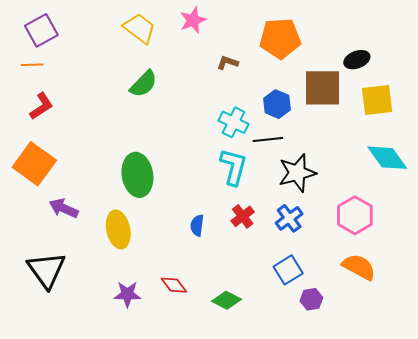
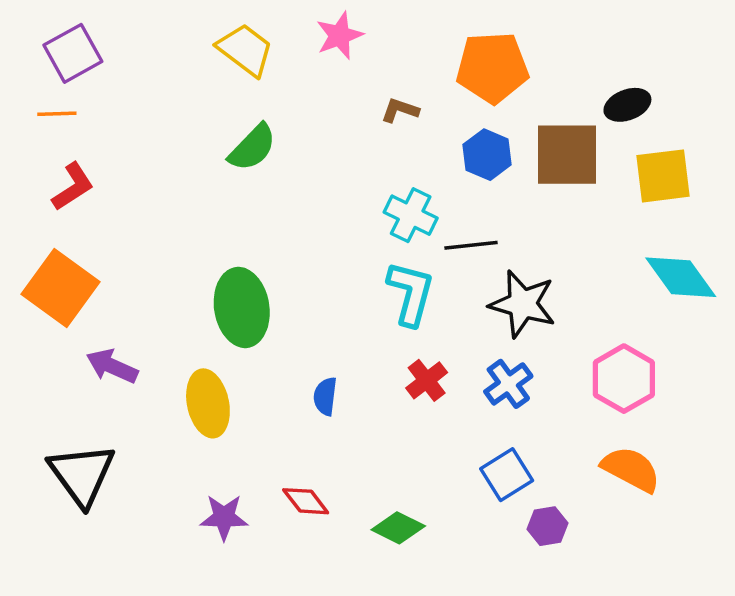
blue hexagon: (277, 104) -> (487, 155), moved
black star: (297, 173) -> (523, 304), turned 30
blue semicircle: (197, 225) -> (325, 396), moved

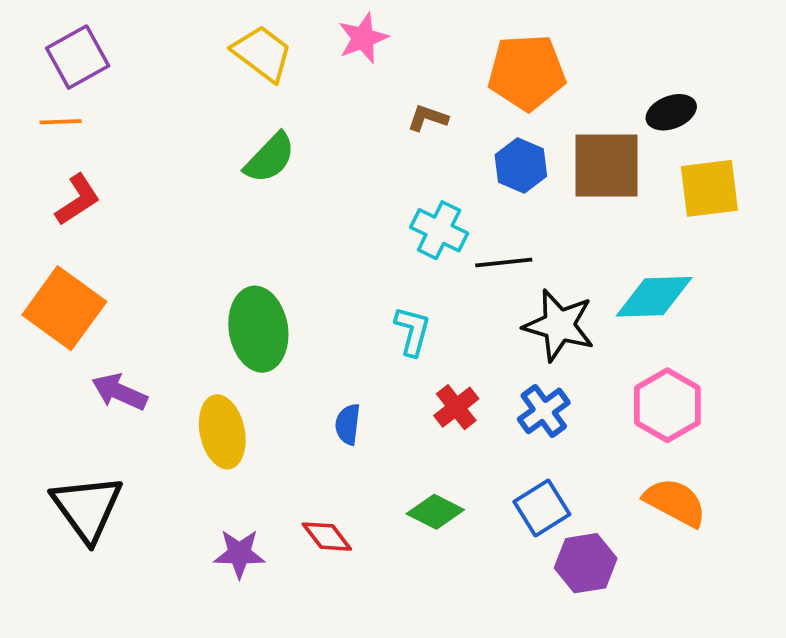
cyan diamond: (681, 277) -> (654, 297), moved, turned -56
cyan L-shape: (411, 293) -> (412, 331), moved, size x0.7
purple hexagon: (547, 526) -> (586, 563), size x1.4
green diamond: (398, 528) -> (435, 512), moved

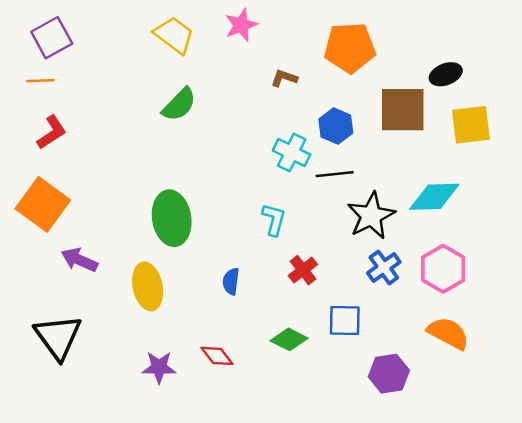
blue hexagon: (521, 166) -> (336, 126), moved
black star: (559, 325) -> (371, 216), turned 30
blue cross: (544, 411) -> (384, 267), moved
blue square: (542, 508) -> (345, 321), moved, turned 33

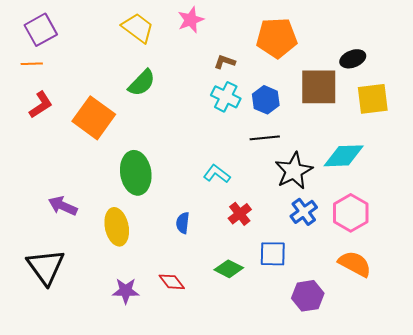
cyan cross: (292, 153) -> (226, 97), moved
orange square: (43, 204) -> (94, 118), moved
cyan L-shape: (274, 219) -> (217, 174), turned -68

